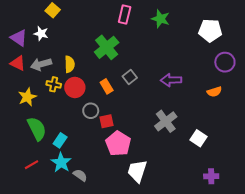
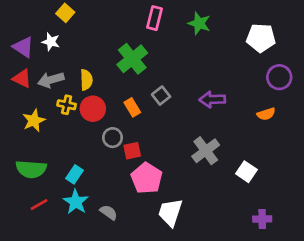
green semicircle: (37, 129) -> (31, 169), moved, turned 120
gray semicircle: (80, 175) -> (109, 212), moved

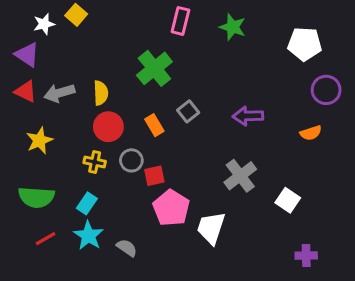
white star: (51, 42) -> (44, 24), moved, turned -30
yellow cross: (67, 105) -> (95, 162), moved
white trapezoid: (170, 212) -> (211, 228), moved

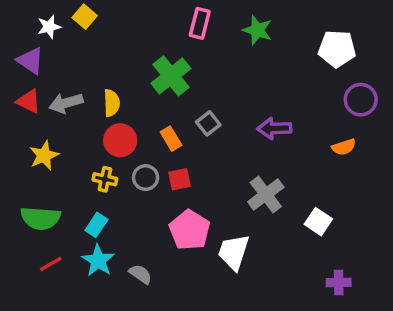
red square: (154, 176) -> (179, 179), moved

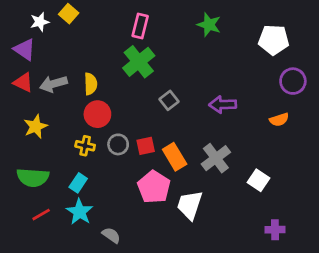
pink rectangle: (200, 23) -> (140, 26), moved
orange rectangle: (171, 139) -> (175, 157), moved, size x1.4
gray semicircle: (140, 274) -> (111, 235), moved

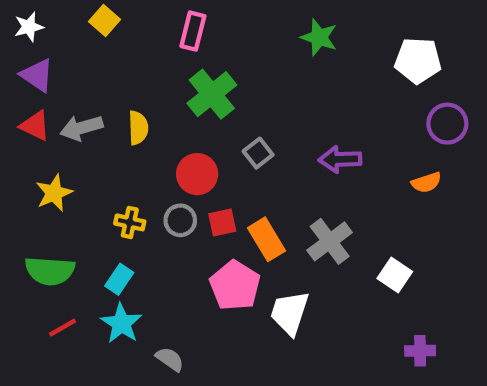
white star: (40, 22) -> (29, 27), moved
pink rectangle: (140, 26) -> (193, 31), moved
red circle: (97, 114) -> (197, 174), moved

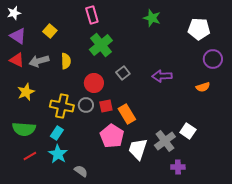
yellow square: (105, 21) -> (50, 31), moved
pink rectangle: (193, 31) -> (92, 15), turned -30
yellow cross: (130, 222) -> (62, 106), size x1.6
gray cross: (330, 241) -> (165, 141), moved
purple cross: (420, 351) -> (178, 167), moved

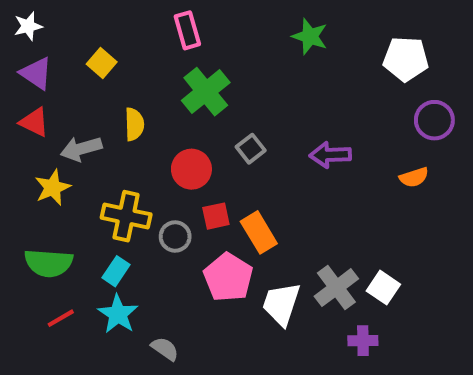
gray arrow: (39, 61) -> (81, 149), moved
gray circle: (86, 105) -> (175, 236), moved
white square: (188, 131) -> (383, 288), moved

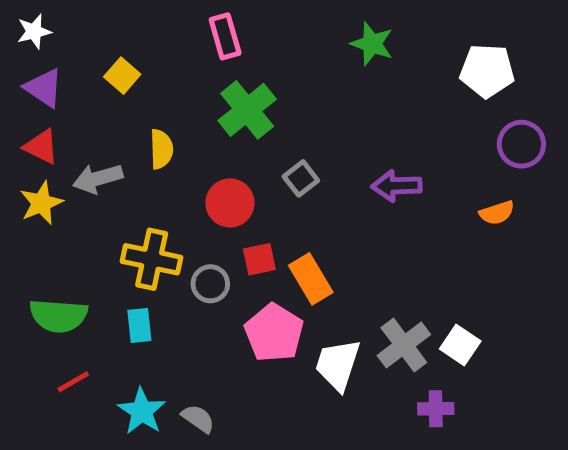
yellow star: (53, 188) -> (41, 203), moved
cyan rectangle: (116, 271) -> (139, 325), turned -40
cyan star: (118, 314) -> (142, 411), moved

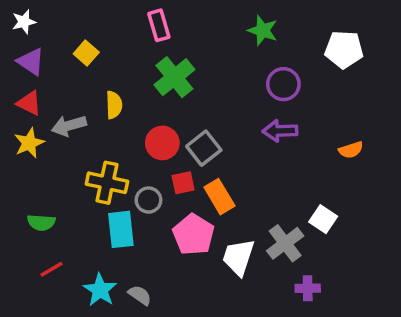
purple circle: (521, 144) -> (283, 84), moved
gray square: (301, 178) -> (204, 148), moved, size x1.4
green semicircle: (58, 316) -> (41, 223), size x0.7
cyan rectangle: (139, 325) -> (121, 229), moved, size x1.5
white square: (460, 345) -> (323, 219), moved

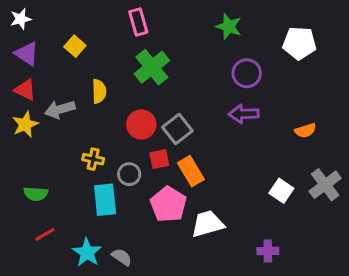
yellow cross: (107, 183) -> (93, 159), size x0.6
gray cross: (285, 243) -> (325, 185), moved
white trapezoid: (238, 257) -> (208, 224), turned 56

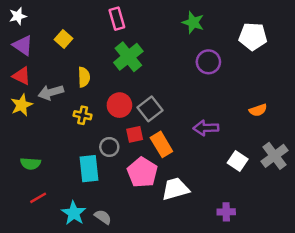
purple arrow: (244, 114) -> (206, 128), moved
yellow cross: (93, 159) -> (83, 115), moved

